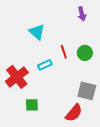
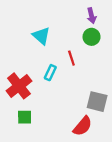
green circle: (85, 53) -> (92, 37), moved
cyan rectangle: (45, 65) -> (50, 73), turned -40
green square: (32, 105) -> (25, 117), moved

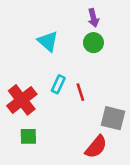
purple arrow: (92, 16) -> (93, 18), moved
green circle: (92, 37) -> (93, 43), moved
red line: (71, 58) -> (80, 92), moved

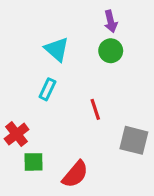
cyan rectangle: (58, 84) -> (47, 89), moved
red cross: (22, 100) -> (17, 134), moved, size x0.7
red semicircle: (96, 147) -> (75, 174), moved

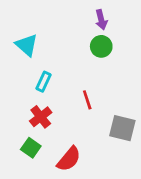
cyan triangle: (57, 49) -> (27, 45), moved
red cross: (17, 134) -> (41, 117), moved
green square: (34, 162) -> (31, 148), turned 36

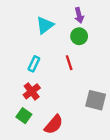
cyan triangle: (27, 45) -> (45, 25), moved, turned 42
red line: (87, 100) -> (69, 63), moved

